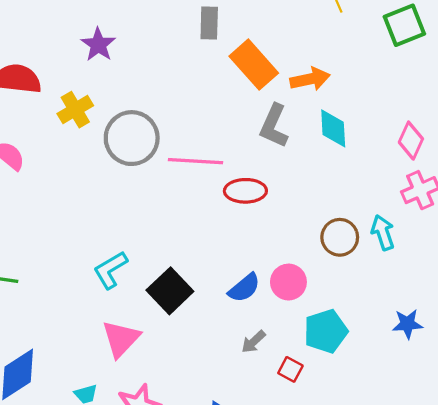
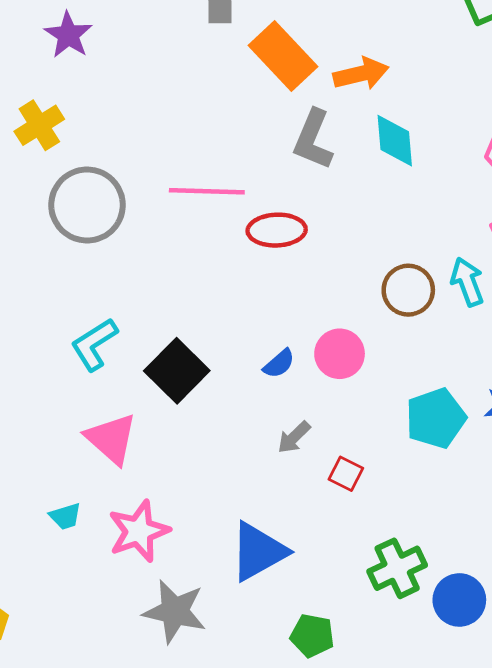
gray circle: (132, 138) -> (87, 205), moved
blue semicircle: (244, 288) -> (279, 364), size x0.7
cyan pentagon: (326, 331) -> (436, 418), moved
pink triangle: (121, 339) -> (111, 439), turned -30

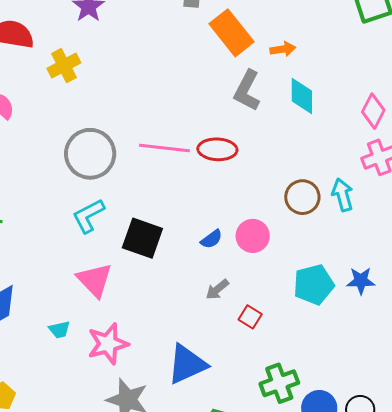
orange arrow: (361, 74) -> (283, 49), size x0.7
pink line: (207, 191) -> (164, 148), moved
gray circle: (87, 205) -> (90, 154), moved
black square: (177, 371) -> (142, 238), turned -30

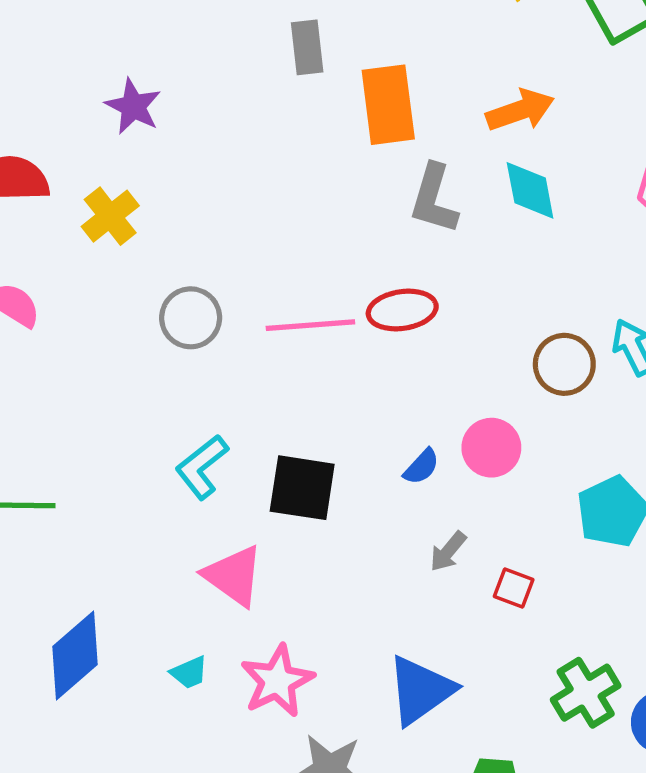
orange rectangle: (232, 33) -> (388, 105), turned 42
orange arrow: (283, 49) -> (520, 110), moved, size x1.5
gray circle: (90, 154) -> (191, 318), moved, size x0.7

